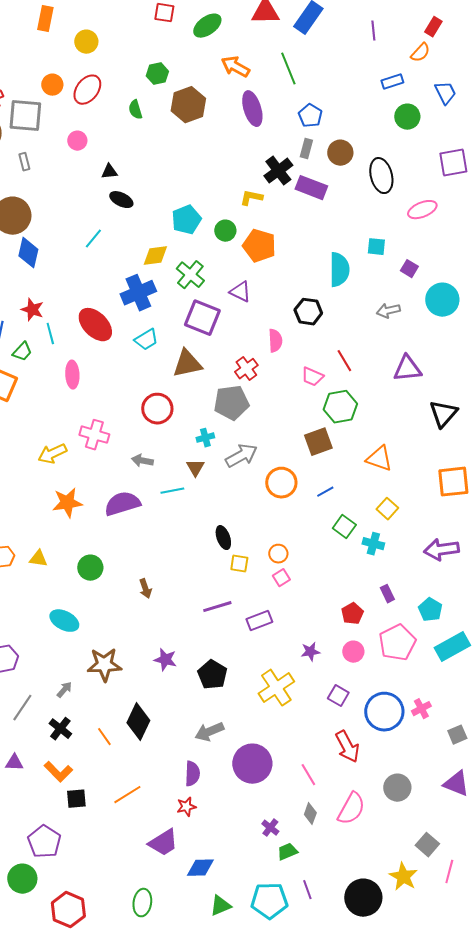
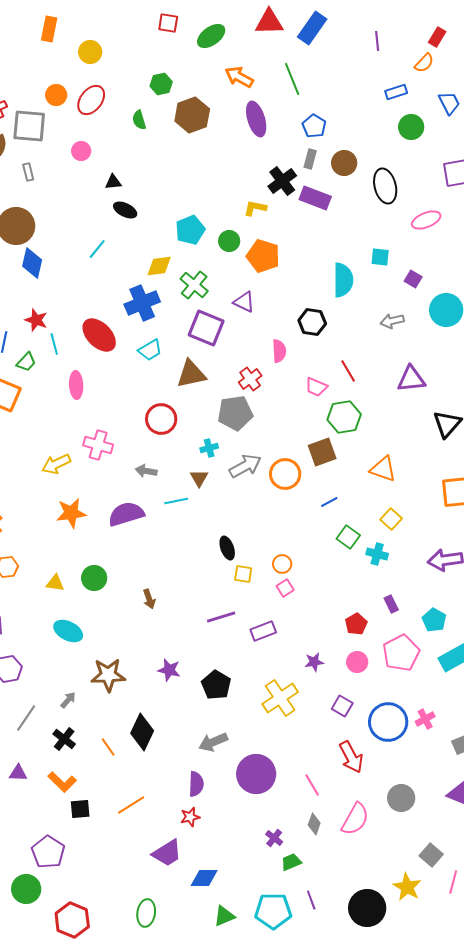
orange circle: (281, 483) -> (285, 474), moved
yellow triangle: (38, 559) -> (55, 583), moved

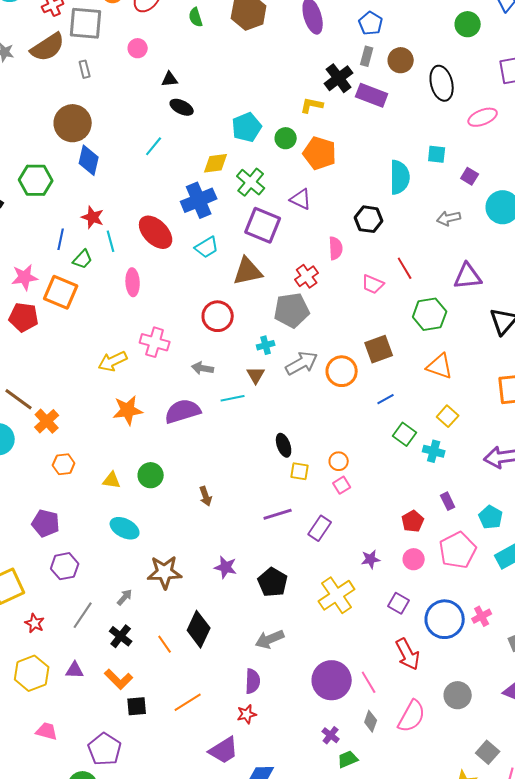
green hexagon: (344, 417) -> (430, 314), moved
purple rectangle: (263, 631) -> (320, 528), turned -35
purple circle: (256, 774) -> (332, 680), moved

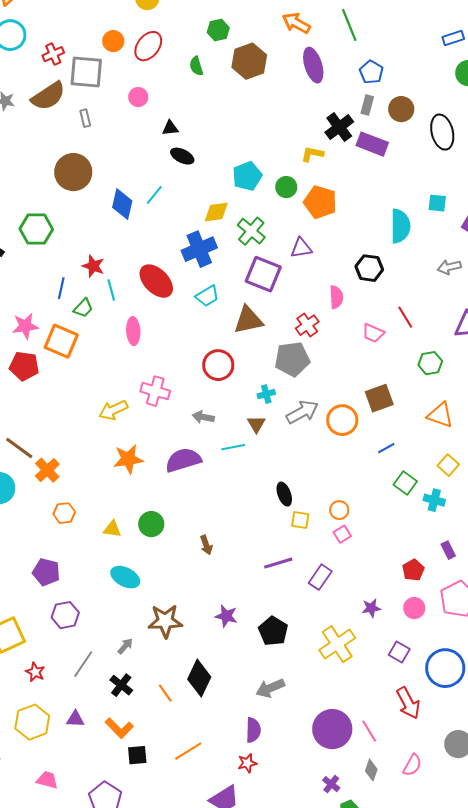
blue diamond: (89, 160) -> (122, 204), moved
purple triangle: (301, 199) -> (301, 248), turned -35
green hexagon: (430, 314) -> (430, 363), size x0.7
pink semicircle: (412, 716) -> (412, 765), size x0.7

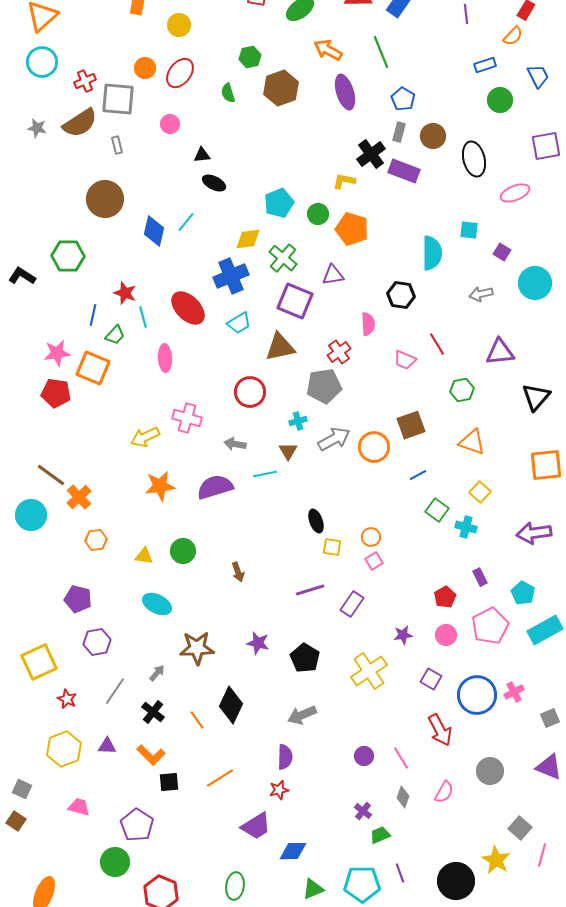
purple circle: (332, 729) -> (364, 756), size x0.5

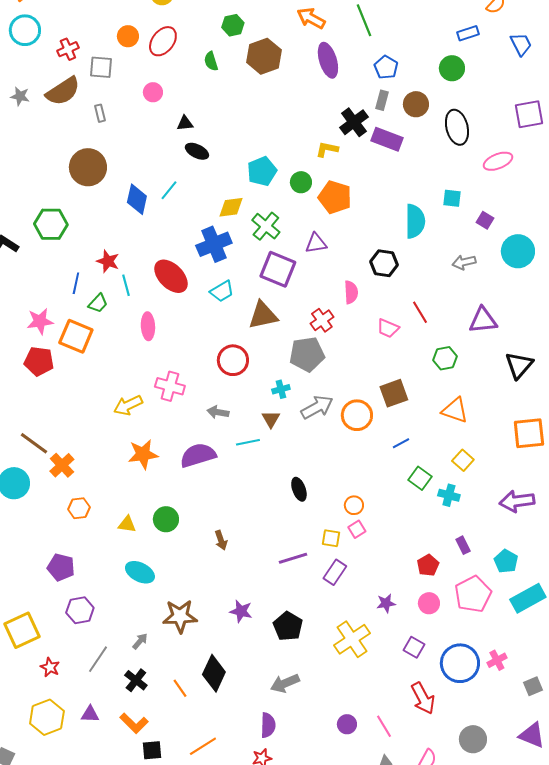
gray square: (118, 99) -> (101, 67), size x0.7
green circle: (500, 100) -> (452, 68), moved
yellow square: (332, 547) -> (331, 538), moved

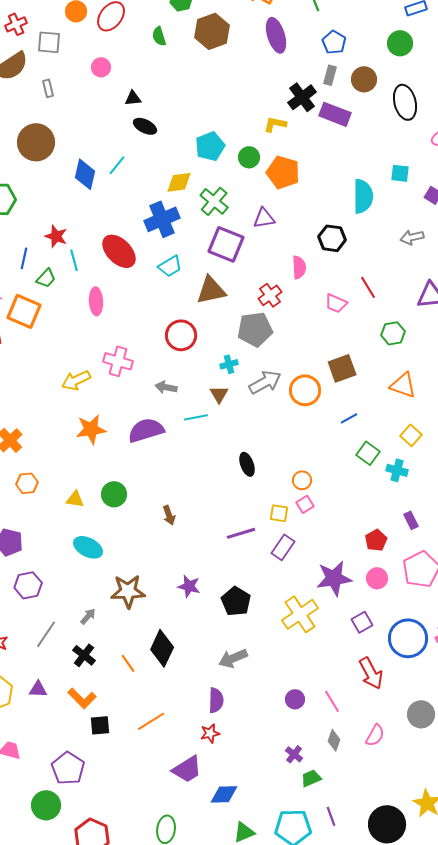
purple star: (386, 603) -> (334, 578), size x1.8
purple square: (414, 647) -> (362, 622), turned 30

